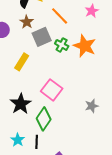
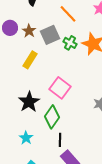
brown star: (27, 22) -> (29, 31), moved
black line: (37, 142) -> (60, 140), moved

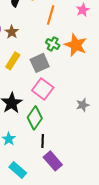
orange line: (68, 14) -> (51, 15), turned 60
gray square: (50, 35) -> (40, 63), moved

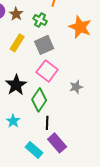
green cross: (53, 44) -> (40, 20), moved
gray star: (83, 105) -> (76, 87), moved
cyan rectangle: (18, 170) -> (34, 150), moved

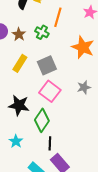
green cross: (40, 20) -> (42, 32), moved
black star: (16, 85) -> (19, 105), turned -30
gray star: (76, 87) -> (84, 87), moved

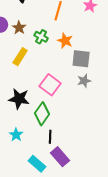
green cross: (42, 32) -> (41, 37), moved
orange star: (83, 47) -> (65, 41), moved, size x0.7
gray square: (47, 65) -> (81, 59), moved, turned 30

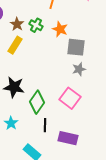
brown star: (19, 28) -> (17, 24), moved
pink square: (50, 85) -> (70, 98), moved
purple rectangle: (60, 157) -> (68, 138), moved, turned -36

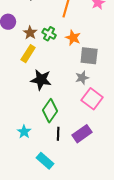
gray star: (79, 69) -> (82, 78), moved
black star: (14, 87) -> (41, 80), moved
pink square: (70, 98) -> (92, 99), moved
purple rectangle: (68, 138) -> (82, 134), moved, turned -48

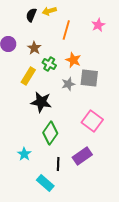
brown star: (30, 33) -> (34, 48), moved
green cross: (49, 34) -> (49, 64), moved
gray star: (82, 78) -> (68, 84), moved
black line: (58, 134) -> (58, 164), moved

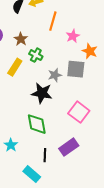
pink star: (98, 25) -> (73, 36), moved
orange star: (73, 60) -> (90, 51), moved
black star: (41, 102) -> (42, 93), moved
green diamond: (50, 133) -> (37, 124), turned -45

